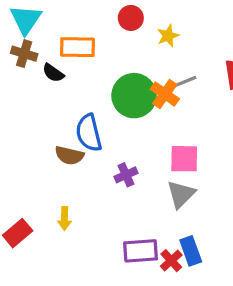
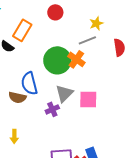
yellow star: (168, 36) -> (96, 23), moved
orange rectangle: (77, 47) -> (22, 30), turned -60
gray line: (183, 83) -> (87, 40), moved
gray triangle: (181, 194) -> (64, 93), moved

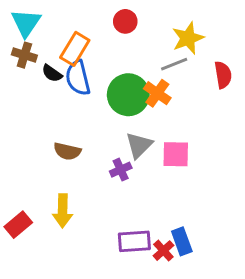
yellow star: (96, 23) -> (188, 38), size x1.5
blue semicircle: (29, 83) -> (78, 78), moved
yellow arrow: (14, 136) -> (63, 211), size x1.5

